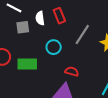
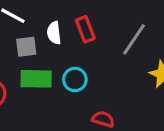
gray line: (82, 35) -> (134, 39), moved
green rectangle: (27, 64) -> (36, 79), moved

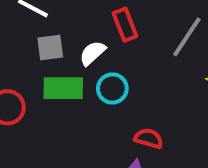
white semicircle: (54, 33) -> (92, 53), moved, turned 55

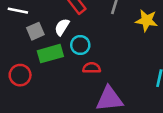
red semicircle: (149, 138) -> (92, 68), moved

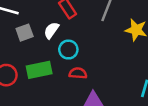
green rectangle: (50, 54) -> (39, 70), moved

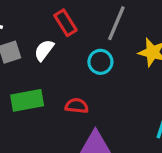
cyan circle: (68, 50) -> (100, 62), moved

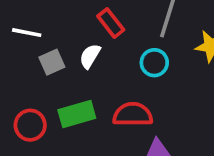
red semicircle: (77, 106) -> (133, 114), size x1.5

